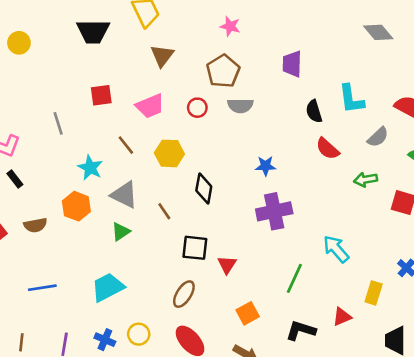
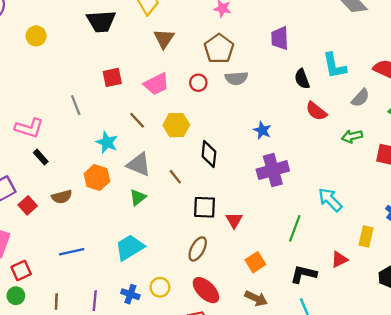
blue star: (266, 166) -> (262, 130), turned 30

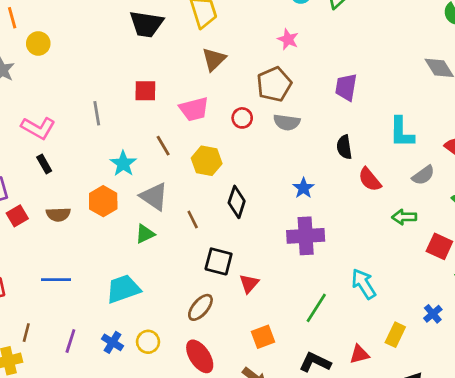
yellow circle: (36, 36) -> (38, 43), moved
black semicircle: (302, 79) -> (344, 147), moved

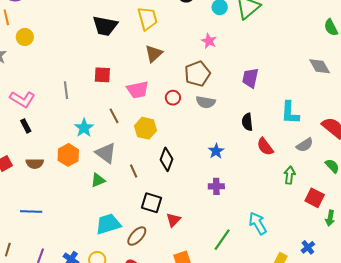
green arrow: (404, 217) -> (290, 175), turned 96
purple cross: (306, 236) -> (216, 186), size x0.6
cyan trapezoid: (123, 289) -> (108, 224), moved

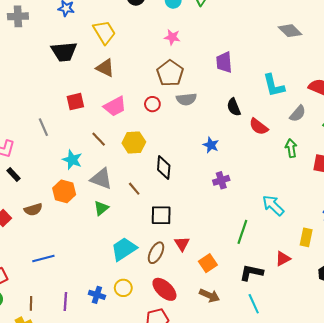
brown triangle: (154, 54) -> (105, 68), moved, turned -36
red triangle: (173, 220) -> (182, 244), moved

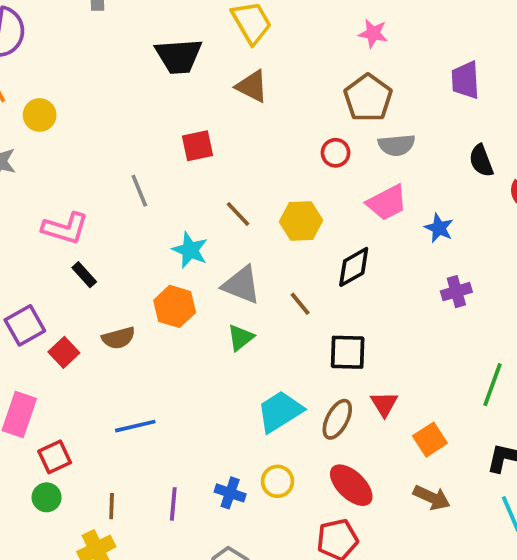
pink trapezoid: (115, 106) -> (387, 203), moved
black diamond: (164, 168) -> (354, 267), turned 55

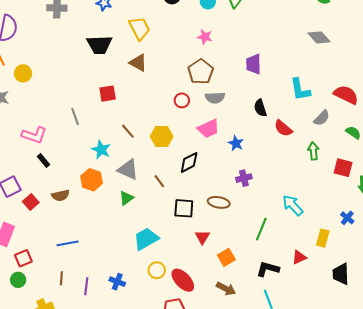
brown ellipse: (337, 419) -> (219, 202), moved, turned 70
yellow circle: (277, 481) -> (157, 270), moved
brown line: (112, 506) -> (61, 278), moved

